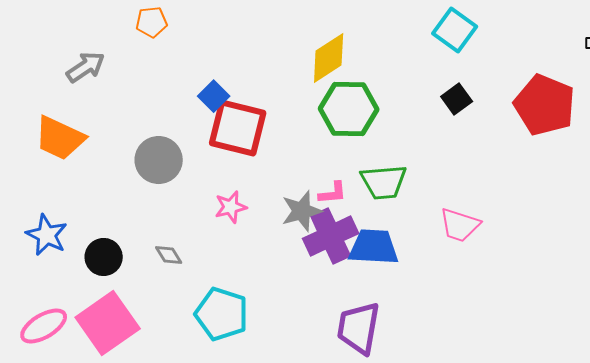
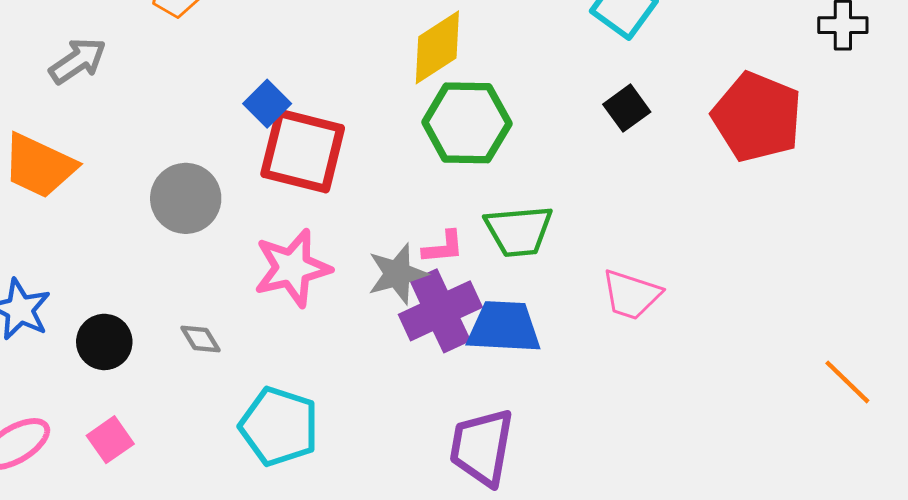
pink star: (231, 207) -> (292, 268), size x1.6
pink square: (108, 323) -> (110, 440), size x0.5

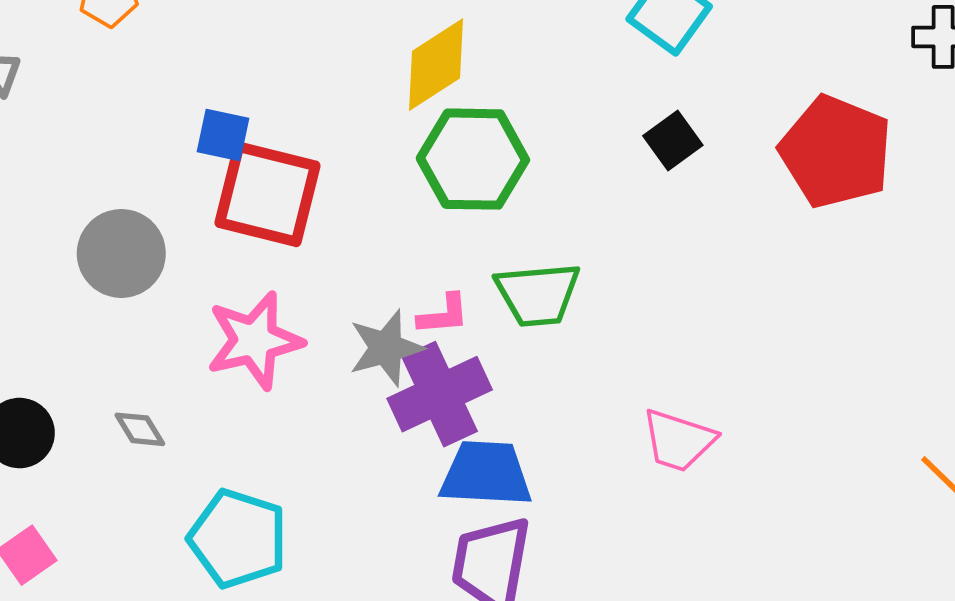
blue square: (267, 104) -> (223, 135), turned -33
pink trapezoid: (631, 295) -> (678, 440), moved
blue trapezoid: (504, 327) -> (486, 474), moved

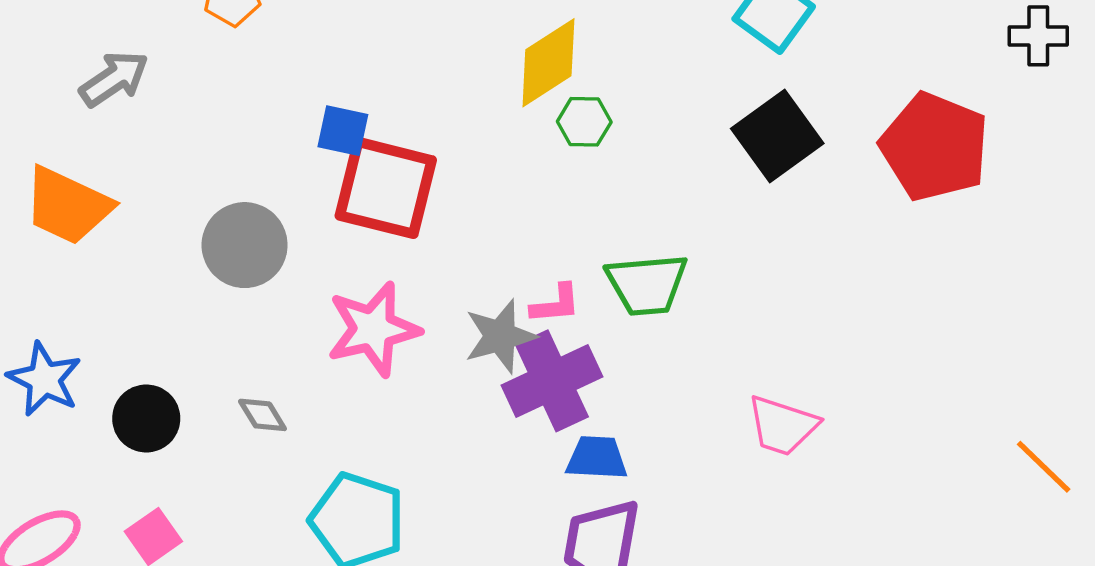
black square: (673, 141) -> (777, 136), size x1.6
green hexagon: (473, 159) -> (584, 122), moved, size x0.5
blue trapezoid: (486, 474) -> (597, 458), size x0.7

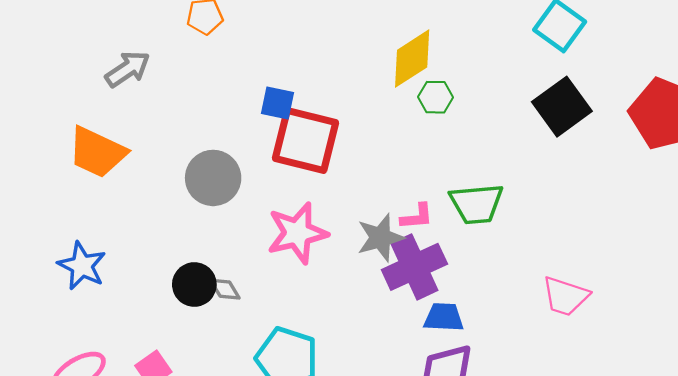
black circle: (146, 418) -> (194, 285), moved

